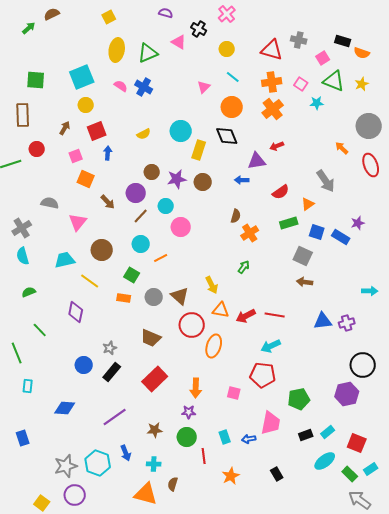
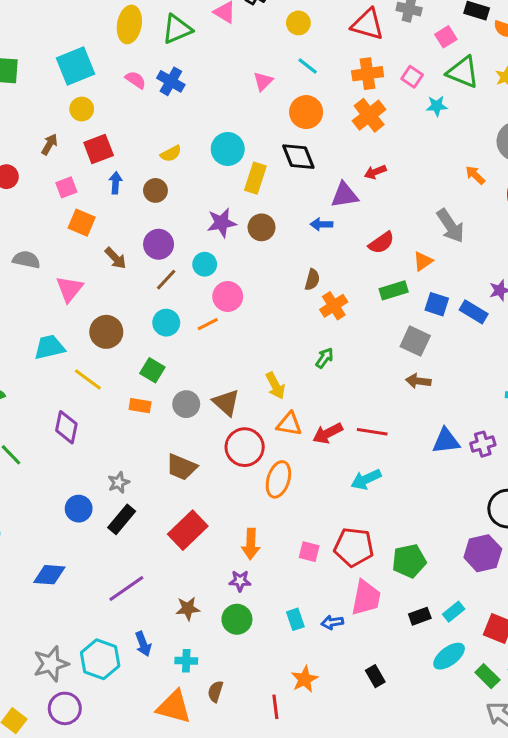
brown circle: (152, 172) -> (155, 190), moved
orange line: (161, 258) -> (208, 324), moved
red pentagon: (263, 375) -> (354, 547), moved
red line: (204, 456) -> (275, 707), moved

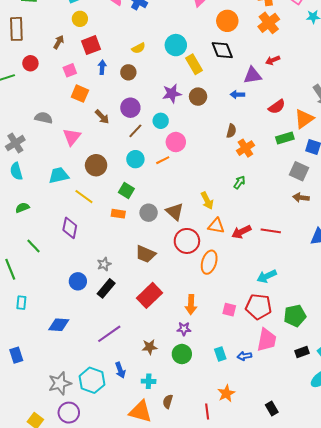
yellow rectangle: (255, 178) -> (194, 64), turned -48
orange triangle: (423, 261) -> (304, 119), size x1.5
cyan arrow: (366, 479) -> (267, 276), moved
black rectangle: (375, 676) -> (272, 409), moved

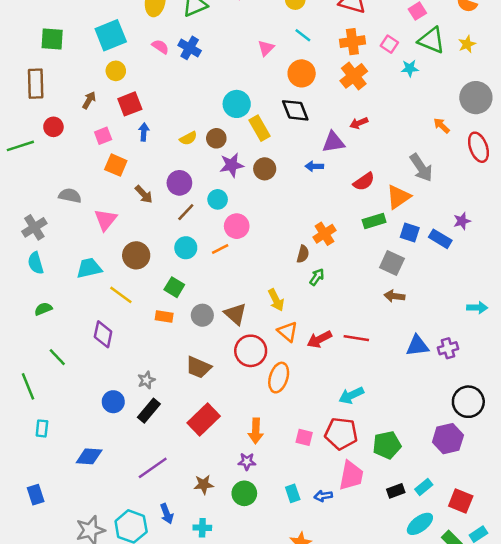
yellow semicircle: (138, 48) -> (188, 138), moved
brown circle: (128, 72) -> (216, 138), moved
brown semicircle: (231, 131) -> (303, 254), moved
orange triangle: (216, 226) -> (288, 332), turned 30

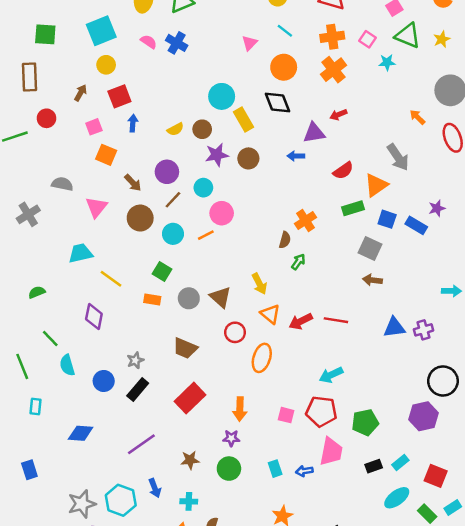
brown circle: (136, 255) -> (140, 218), moved
cyan semicircle: (36, 263) -> (67, 365), moved
red circle: (251, 351) -> (235, 332), size x0.7

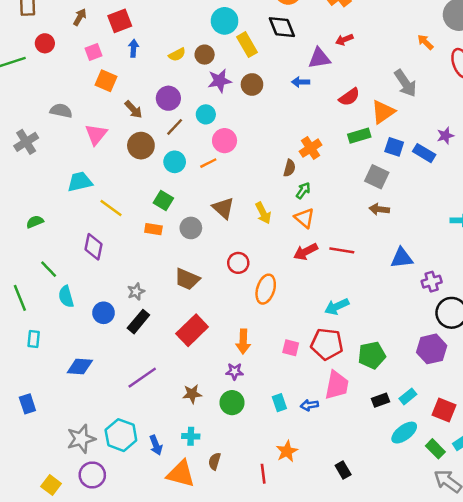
brown triangle: (220, 297) -> (223, 208), moved
orange triangle: (270, 314) -> (304, 218), moved
purple cross: (424, 330) -> (432, 282), moved
blue arrow: (155, 488) -> (156, 445), moved

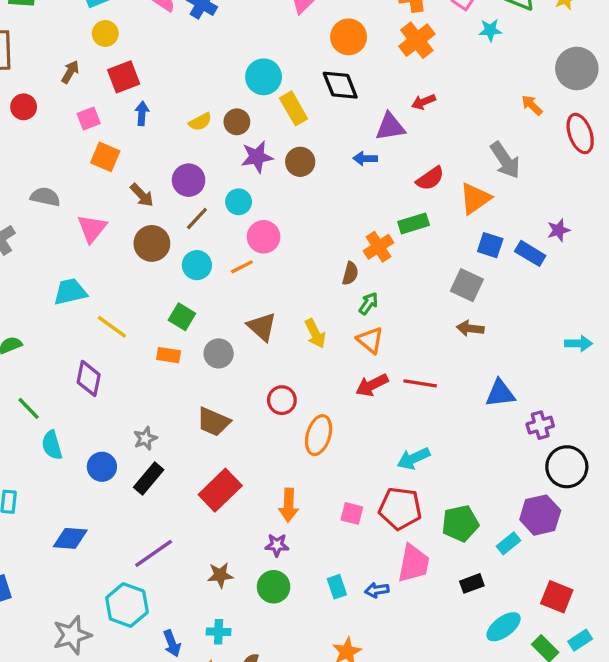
green rectangle: (359, 136) -> (414, 223), moved
cyan rectangle: (408, 396) -> (509, 543), moved
cyan hexagon: (121, 435) -> (127, 605), moved

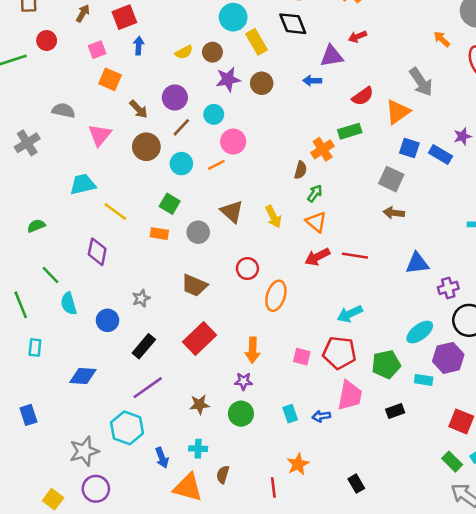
black rectangle: (149, 478) -> (144, 346), moved
cyan rectangle: (509, 543) -> (424, 380), turned 48
cyan ellipse: (504, 627) -> (420, 332), moved

